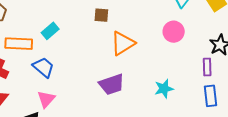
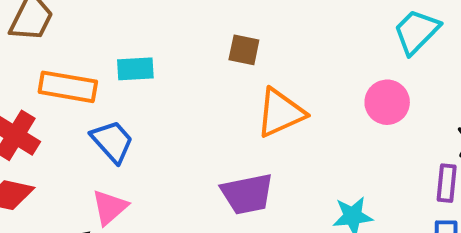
cyan rectangle: (50, 31) -> (135, 69), turned 30

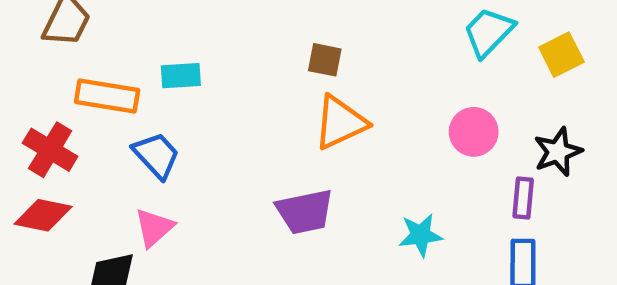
brown square: (244, 50) -> (325, 60), moved
pink circle: (387, 102) -> (474, 132), moved

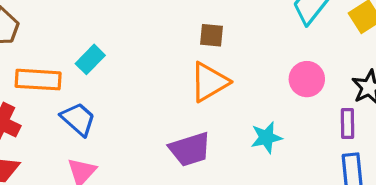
brown square: (325, 60) -> (211, 35), moved
cyan rectangle: (181, 76) -> (90, 59), turned -36
cyan star: (421, 235) -> (266, 138), moved

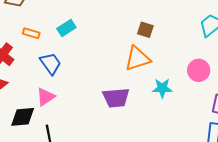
orange rectangle: (38, 80) -> (31, 33), size x0.6
cyan star: (266, 138) -> (162, 88), moved

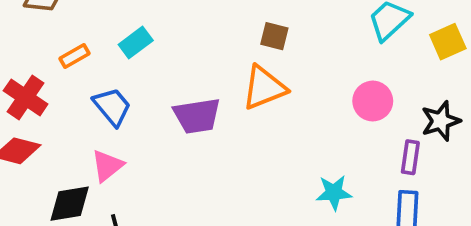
orange rectangle: (31, 33) -> (74, 56), turned -42
cyan star: (162, 88) -> (334, 193), moved
purple trapezoid: (116, 98) -> (197, 116), moved

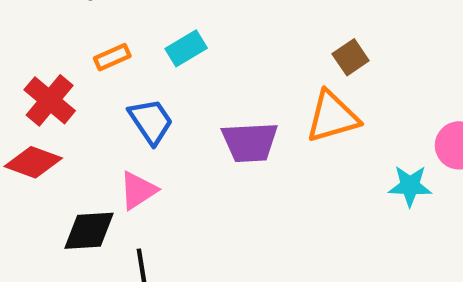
brown square: (274, 36) -> (351, 57), turned 36
cyan star: (334, 193) -> (410, 186), moved

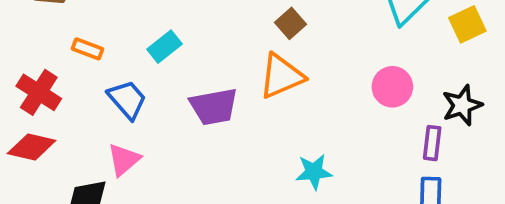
cyan rectangle: (186, 48) -> (165, 47), moved
orange rectangle: (112, 57) -> (87, 49), turned 52
cyan star: (410, 186) -> (314, 172), moved

